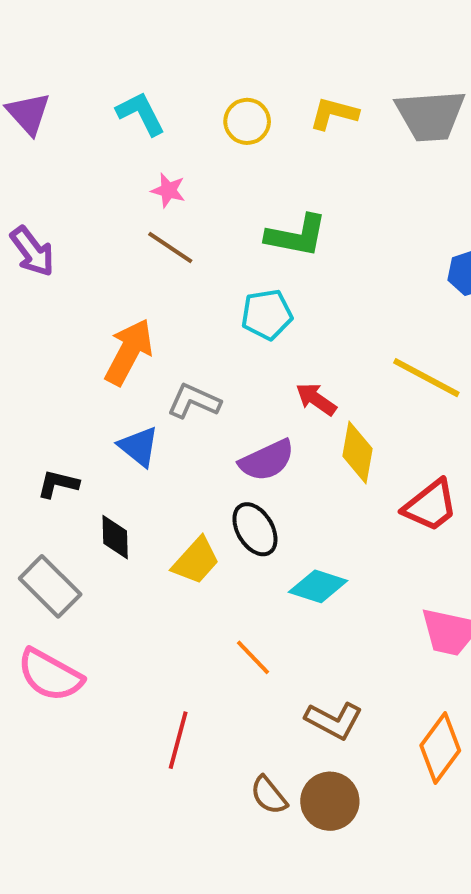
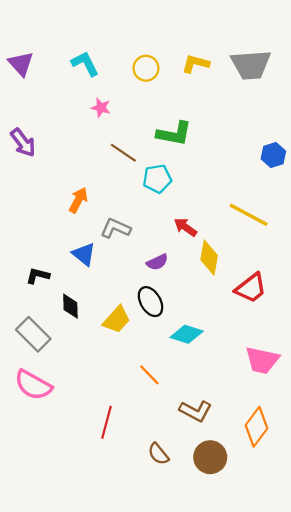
brown line: (170, 247) -> (123, 153), moved
orange arrow: (129, 352) -> (78, 200), size x0.7
purple semicircle: (267, 460) -> (157, 262), size x0.7
brown circle: (330, 801) -> (210, 457), moved

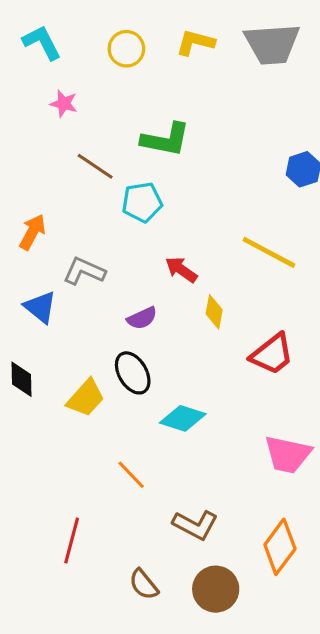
yellow diamond: (209, 258) -> (214, 312), size x0.7

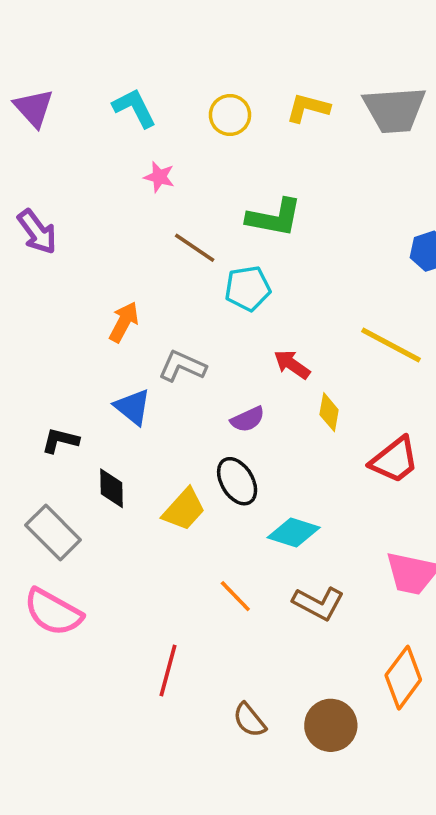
brown L-shape: (195, 525) -> (318, 603), moved

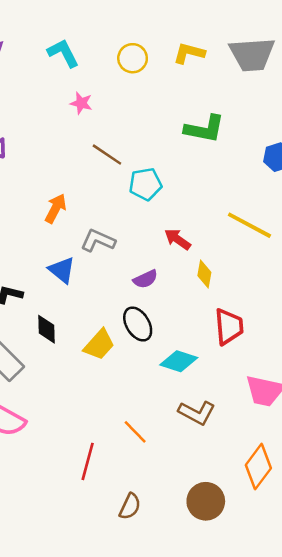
green L-shape: (274, 218) -> (204, 129), moved
red trapezoid: (395, 460) -> (229, 327), moved, turned -57
orange line: (235, 596) -> (135, 432), moved
brown semicircle: (249, 720) -> (130, 506), moved, turned -116

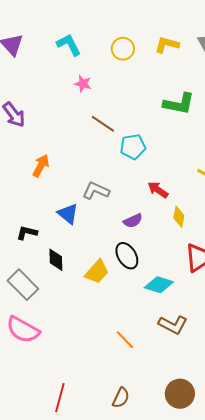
orange arrow: (56, 208) -> (41, 166), moved
red line: (88, 461) -> (60, 398), moved

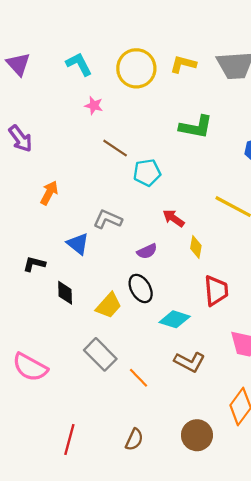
yellow circle: (123, 49) -> (136, 68), size x1.6
gray rectangle: (23, 285) -> (100, 354), moved

